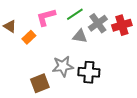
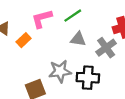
gray cross: (98, 23) -> (106, 48), moved

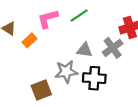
gray triangle: (78, 39) -> (85, 50), moved

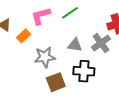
gray star: (66, 72) -> (45, 57), moved
brown square: (41, 90) -> (56, 82), moved

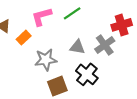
black cross: (84, 71) -> (87, 74), turned 35

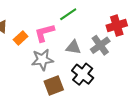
pink L-shape: (42, 17) -> (44, 33), moved

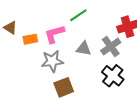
orange rectangle: (21, 38) -> (30, 39), turned 32
black cross: (83, 74) -> (113, 76), moved

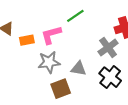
gray triangle: (84, 49) -> (79, 69), moved

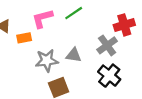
pink L-shape: (51, 35) -> (42, 18), moved
gray triangle: (79, 69) -> (74, 55), moved

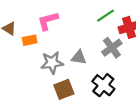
green line: (74, 13) -> (106, 16), moved
black cross: (109, 76) -> (103, 85), moved

